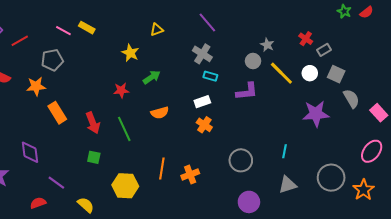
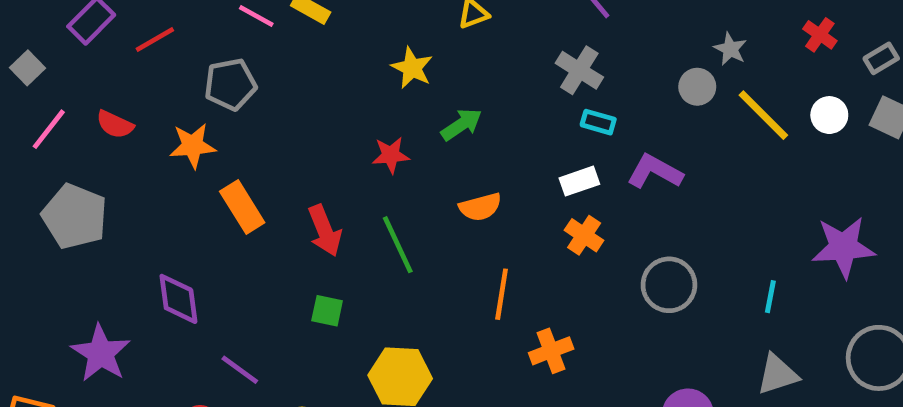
gray rectangle: (324, 50) -> (881, 58), moved
purple L-shape: (247, 91) -> (655, 172), moved, turned -145
purple star: (316, 114) -> (843, 247), moved
gray circle: (241, 160) -> (669, 285), moved
orange line: (162, 168) -> (502, 294), moved

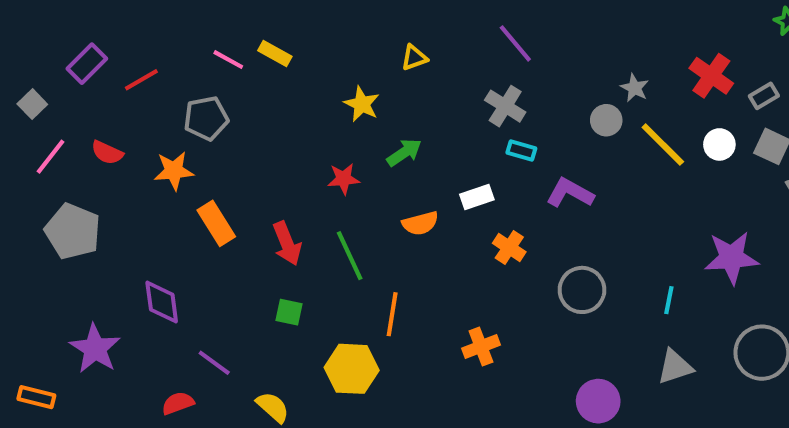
red cross: (820, 35) -> (711, 76), size x1.5
white rectangle: (579, 181) -> (477, 197), moved
orange line: (502, 294) -> (392, 314), moved

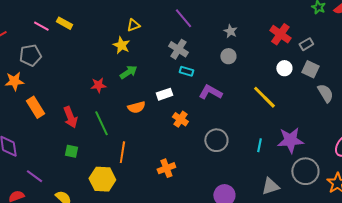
gray star: (635, 88) -> (230, 31), moved
yellow star: (362, 104) -> (121, 45), moved
yellow line: (663, 144) -> (264, 97), moved
purple star: (732, 258) -> (290, 140), moved
gray triangle: (675, 367) -> (270, 186), moved

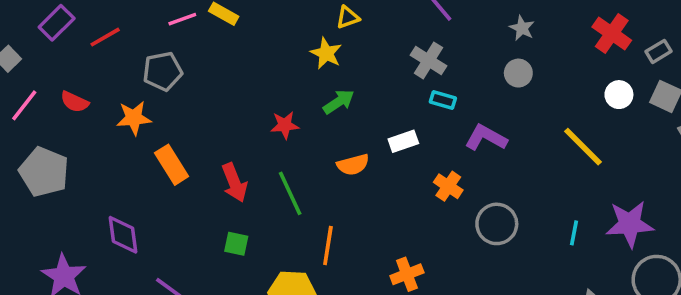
pink line: (41, 26) -> (182, 19), turned -49
orange cross: (180, 119) -> (448, 186), moved

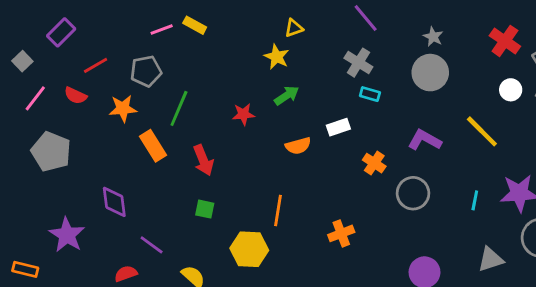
red line: (105, 37) -> (96, 65), moved
gray circle: (518, 73) -> (430, 73), size x1.6
purple L-shape: (486, 138) -> (424, 140), moved
green line: (290, 193) -> (179, 108), moved, turned 48

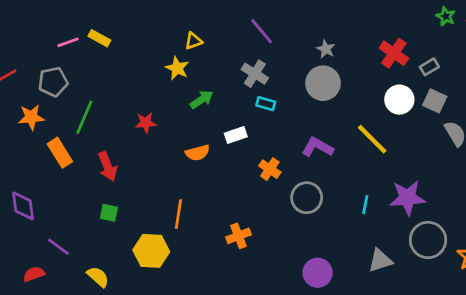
white circle: (511, 90) -> (399, 100), size x1.4
green arrow: (287, 96) -> (202, 100), moved

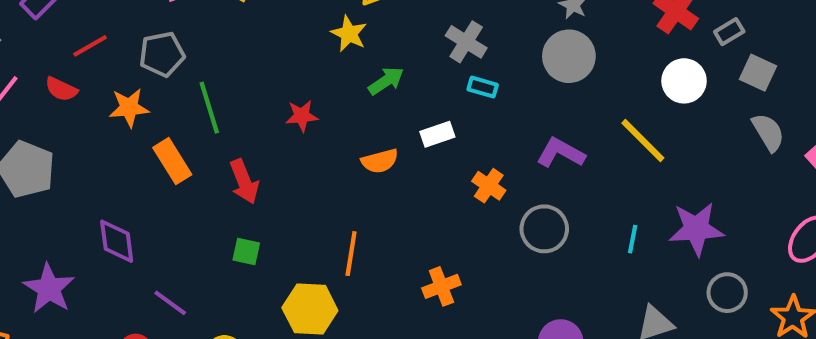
gray square: (435, 101) -> (758, 73), moved
green line: (84, 117) -> (209, 108), turned -40
gray circle: (428, 240) -> (727, 293), size x0.7

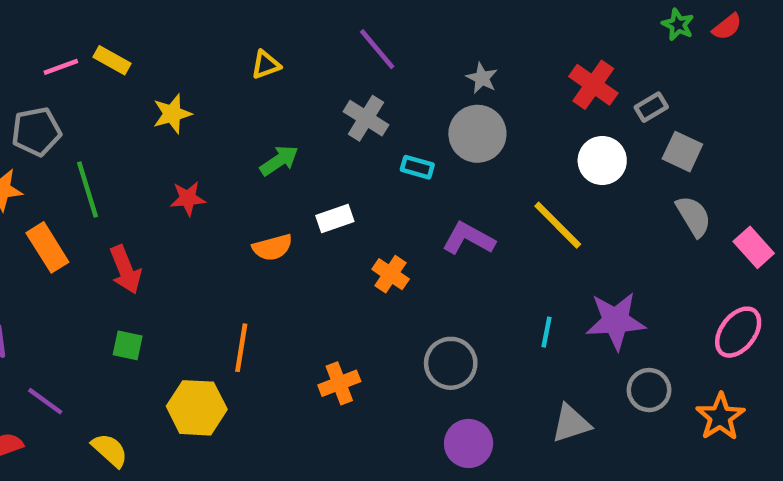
yellow star: (349, 34) -> (172, 114), moved, turned 30
cyan rectangle: (483, 87) -> (417, 167), moved
gray circle: (544, 229) -> (451, 363), moved

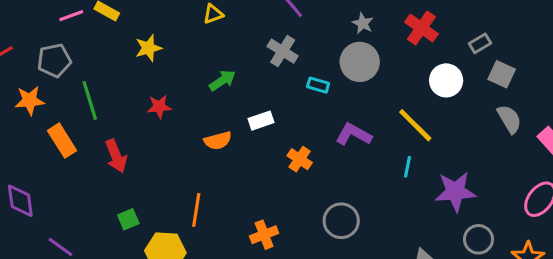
red cross: (593, 85) -> (421, 28), moved
cyan line: (547, 332) -> (408, 167), moved
green square: (128, 345) -> (128, 219), moved, turned -35

